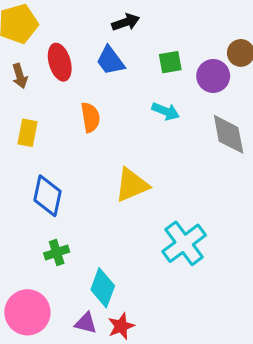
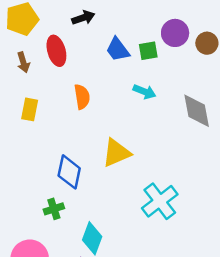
black arrow: (126, 22) -> (83, 18), moved
blue trapezoid: (110, 61) -> (118, 50), moved
purple circle: (213, 76) -> (175, 33), moved
blue diamond: (47, 196) -> (69, 172), moved

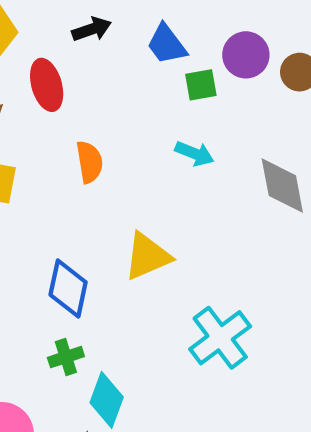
blue trapezoid: (118, 50) -> (167, 44), moved
green cross: (54, 209) -> (66, 357), moved

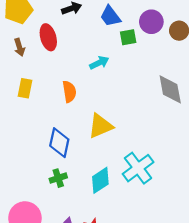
cyan arrow: (194, 153) -> (99, 63), moved, turned -48
orange semicircle: (89, 162) -> (69, 92), moved
cyan diamond: (107, 400) -> (100, 180), moved, turned 36

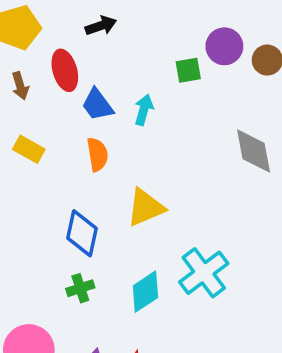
blue trapezoid: (110, 16) -> (97, 105), moved
cyan arrow: (99, 63) -> (144, 110), turned -48
yellow rectangle: (25, 88) -> (29, 149), turned -72

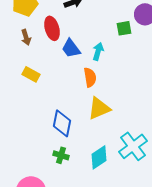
orange semicircle: (97, 154) -> (90, 77), moved
green cross: (80, 288) -> (61, 155), turned 35

